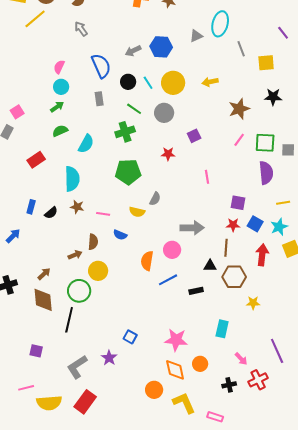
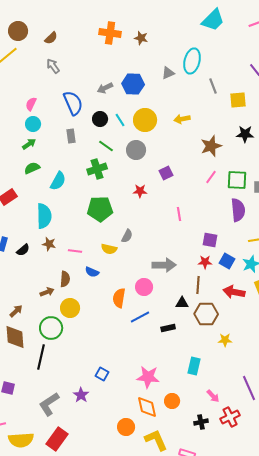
red arrow: (262, 255) -> (234, 292), turned -85

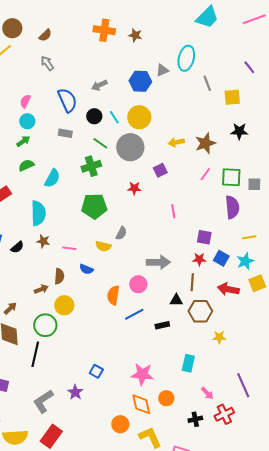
blue hexagon: (133, 84) -> (140, 81), moved
yellow arrow: (182, 119) -> (176, 142), moved
gray rectangle: (71, 136) -> (65, 133), turned -72
gray circle: (136, 150) -> (130, 147), size x1.4

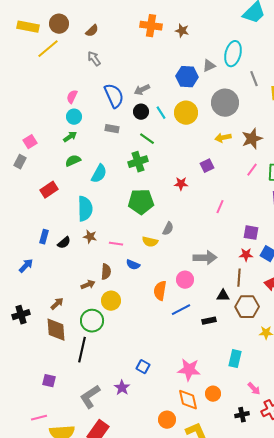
gray arrow: (99, 85) -> (142, 90), moved
gray circle: (130, 147) -> (225, 103), moved
pink line: (173, 211) -> (220, 207), turned 32

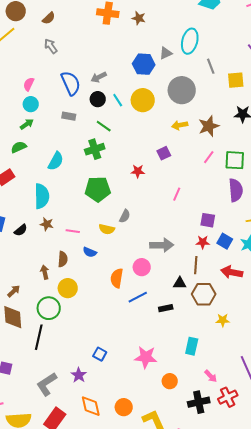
green semicircle: (73, 161) -> (19, 147), moved
brown arrow: (88, 285) -> (45, 272), turned -80
orange diamond: (188, 400) -> (91, 406), moved
black cross: (242, 415) -> (199, 402), size x1.5

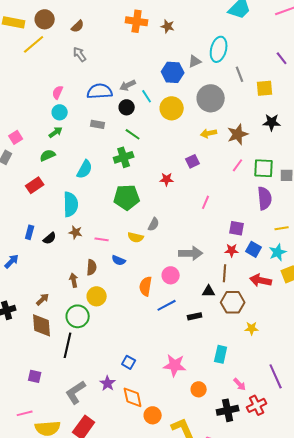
blue semicircle: (71, 83) -> (100, 91), turned -70
cyan line: (118, 100) -> (147, 96), moved
orange diamond: (91, 406) -> (133, 397), moved

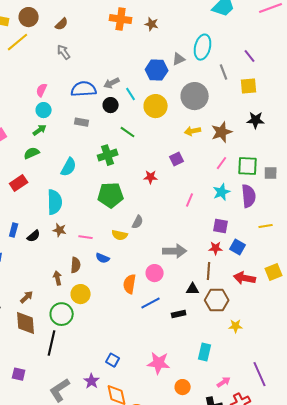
purple line: (282, 58) -> (250, 56), moved
green line: (133, 134) -> (128, 132), moved
cyan star: (278, 252) -> (222, 192), moved
pink arrow: (240, 384) -> (224, 382), turned -80

